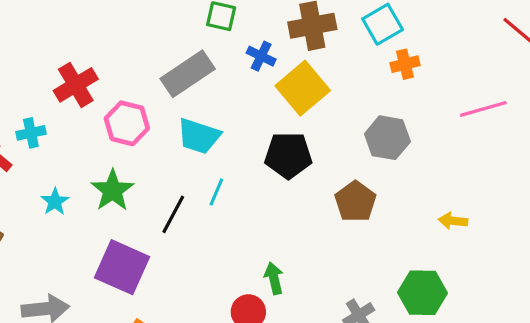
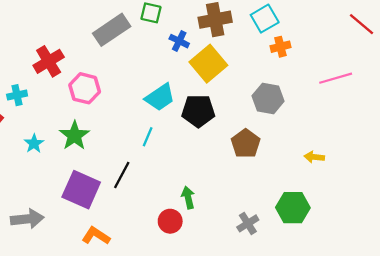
gray rectangle: (188, 74) -> (112, 30), moved
cyan trapezoid: (199, 136) -> (160, 97), moved, turned -52
black line: (173, 214) -> (122, 175), moved

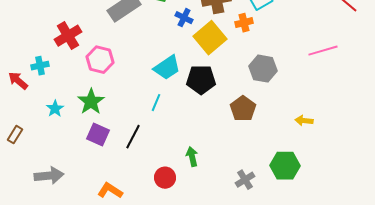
orange cross: (280, 47) -> (244, 23), moved
purple square: (81, 190) -> (98, 135), moved, size x0.7
red circle: (170, 221) -> (165, 178), moved

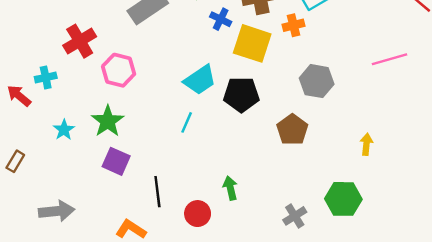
yellow square: (210, 38) -> (252, 43), turned -32
yellow arrow: (304, 121) -> (366, 144), turned 90
black line: (133, 137) -> (157, 192), moved, turned -35

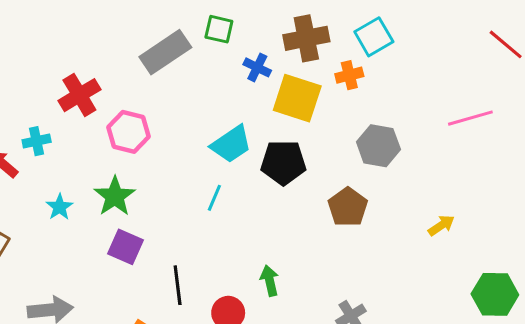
yellow arrow: (366, 144) -> (441, 225), turned 50
green hexagon: (343, 199) -> (495, 294), moved

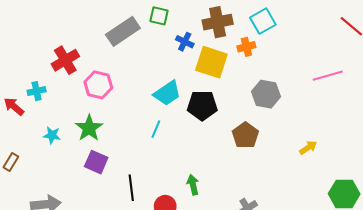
cyan star: (60, 207) -> (52, 135), turned -30

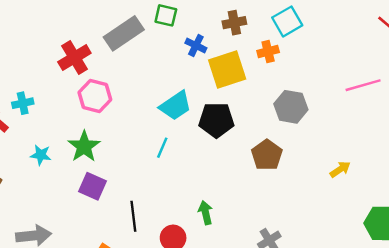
brown cross: (218, 22) -> (234, 23), size x0.7
red cross: (65, 60) -> (74, 58), moved
yellow square: (211, 62) -> (227, 70), turned -36

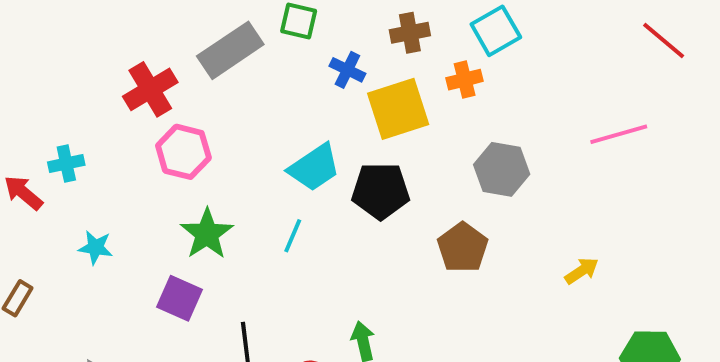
green star: (84, 147) -> (207, 234), moved

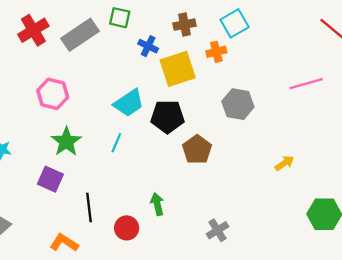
red cross: (150, 89) -> (33, 30), moved
brown pentagon: (463, 247) -> (197, 150), moved

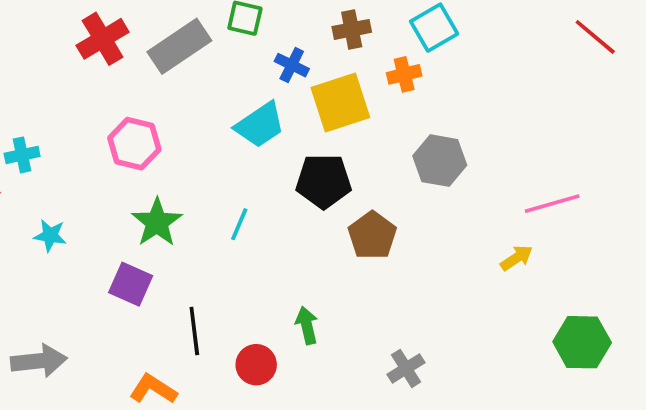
pink line: (306, 84) -> (552, 204), moved
cyan trapezoid: (129, 103) -> (260, 125), moved

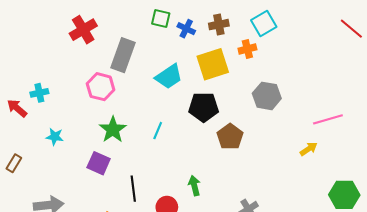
gray rectangle: (179, 46) -> (123, 55), moved, turned -36
blue cross: (292, 65) -> (186, 29), moved

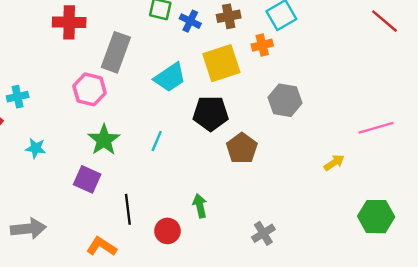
red cross: (83, 30) -> (69, 22), turned 32
pink line: (328, 119) -> (376, 128), moved

